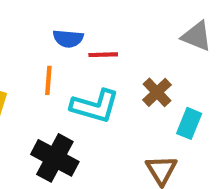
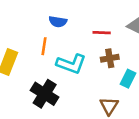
red line: (103, 55) -> (102, 33), moved
brown cross: (157, 92) -> (110, 58), turned 30

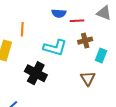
blue semicircle: (58, 22) -> (59, 13), moved
orange line: (44, 46) -> (22, 29), moved

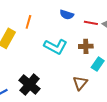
red line: (77, 21) -> (91, 23), moved
black cross: (36, 73) -> (30, 85), moved

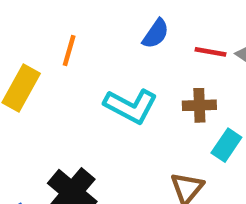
blue semicircle: (67, 15) -> (156, 34), turned -72

